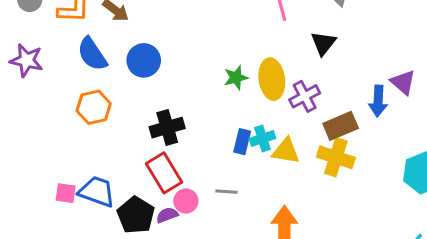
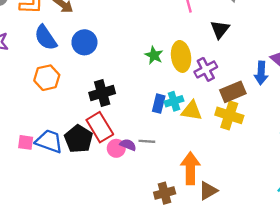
green star: (236, 78) -> (154, 55), turned -30
black pentagon: (136, 215) -> (79, 139), moved
purple semicircle: (167, 215) -> (128, 145), moved, turned 42

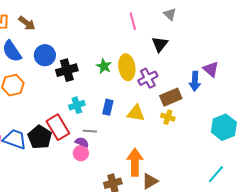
black cross: (102, 93) -> (67, 70), moved
cyan cross: (174, 101) -> (77, 105), moved
yellow cross: (229, 115) -> (168, 117), size x0.6
gray line: (147, 141) -> (90, 131), moved
pink circle: (116, 148) -> (81, 153), moved

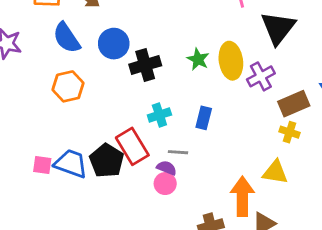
black triangle: (160, 44) -> (278, 28), size x1.5
yellow triangle: (136, 113) -> (275, 172), moved

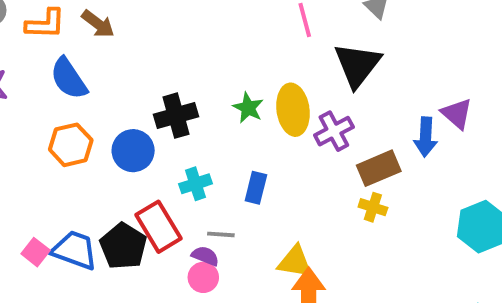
blue circle: (114, 44) -> (133, 151), moved
pink square: (42, 165) -> (36, 252), turned 30
yellow triangle: (275, 172) -> (295, 262), moved

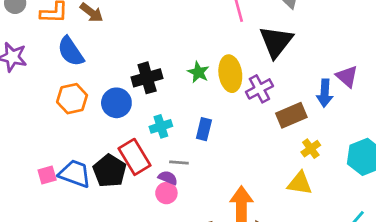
yellow cross: (373, 207) -> (311, 149), moved, turned 36
pink square: (36, 252) -> (47, 175), turned 36
yellow triangle: (295, 262) -> (300, 183), moved

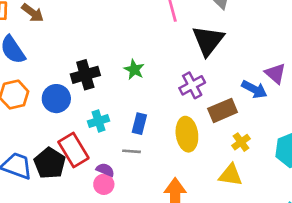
yellow ellipse: (230, 74) -> (187, 134), moved
blue arrow: (325, 93) -> (254, 89), turned -65
gray line: (179, 162) -> (132, 151), moved

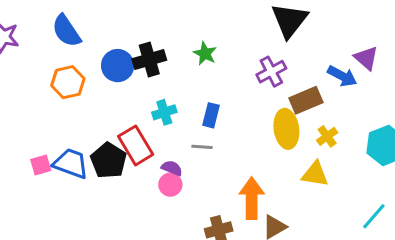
blue circle: (56, 99) -> (118, 66), moved
yellow ellipse: (187, 134) -> (286, 129), moved

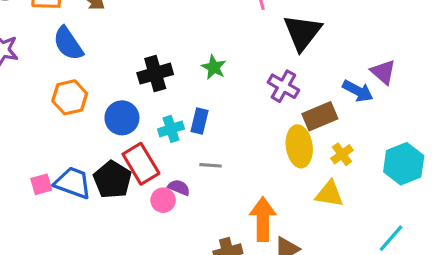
blue circle: (118, 66) -> (122, 118), moved
purple cross: (271, 72) -> (283, 86), turned -32
blue rectangle: (211, 115) -> (199, 121), moved
pink circle: (170, 185) -> (163, 200), moved

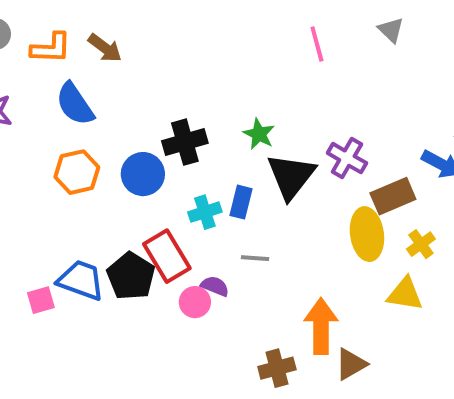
black triangle: (302, 32) -> (291, 176), moved
blue circle: (122, 118) -> (143, 174), moved
pink square: (41, 184) -> (41, 300), moved

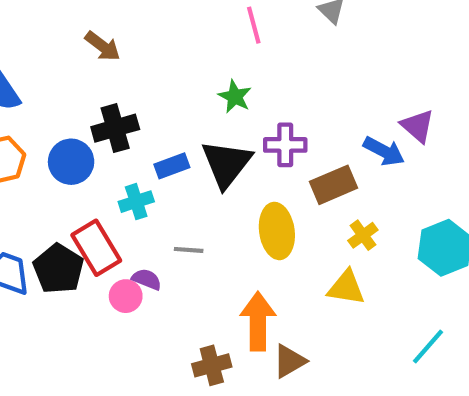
brown arrow: (105, 48) -> (103, 46), moved
green star: (259, 134) -> (235, 97), moved
purple cross: (347, 158) -> (285, 145), turned -30
blue rectangle: (241, 202) -> (172, 166), moved, turned 56
yellow ellipse: (367, 234) -> (277, 231), moved

